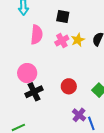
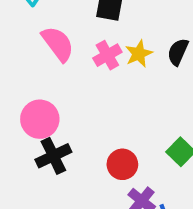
pink semicircle: (37, 35) -> (58, 44), turned -42
red circle: (69, 86) -> (122, 164), moved

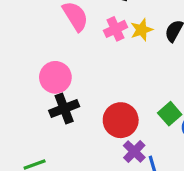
red circle: (122, 164) -> (121, 120), size x1.4

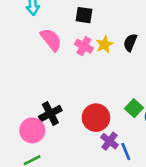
pink cross: (116, 29) -> (84, 46), turned -30
pink circle: (55, 77) -> (32, 130), moved

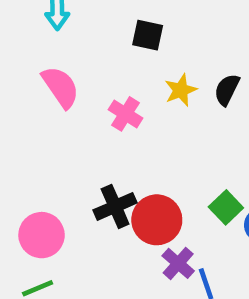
pink semicircle: (51, 40) -> (60, 87), moved
pink cross: (84, 46) -> (125, 114), moved
black cross: (50, 113) -> (115, 206), moved

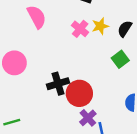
pink cross: (125, 114) -> (80, 29), moved
green square: (226, 207) -> (120, 59), moved
pink circle: (42, 235) -> (14, 63), moved

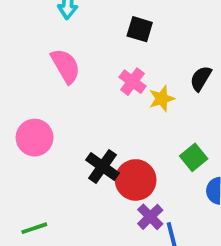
yellow star: (100, 26) -> (162, 99), moved
green square: (120, 59) -> (194, 157), moved
black cross: (58, 84) -> (103, 167), turned -35

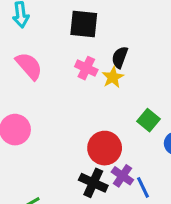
black square: (140, 29) -> (84, 24), size x1.4
black semicircle: (201, 78) -> (120, 57), moved
black cross: (103, 167) -> (93, 183), moved

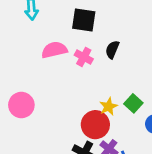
pink semicircle: (29, 66) -> (54, 50), moved, turned -65
yellow star: (113, 77) -> (109, 107), moved

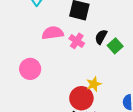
green square: (133, 103) -> (115, 46), moved
pink circle: (21, 105) -> (30, 69), moved

